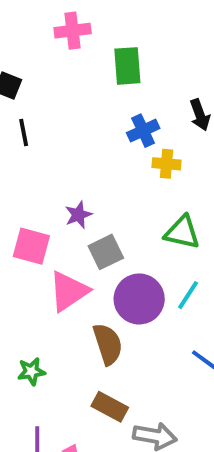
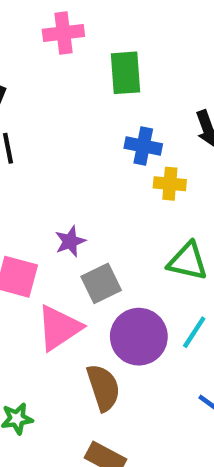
blue cross: (143, 131) -> (143, 146), turned 36

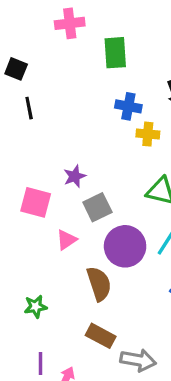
pink triangle: (59, 328) -> (66, 240), size x0.6

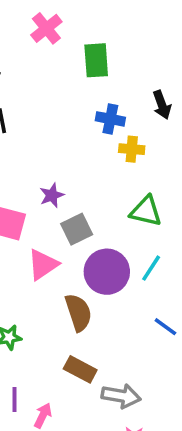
pink cross: (70, 23) -> (46, 28), turned -32
pink triangle: (66, 240) -> (43, 265), size x1.4

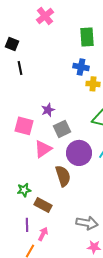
green rectangle: (96, 60) -> (87, 37), moved
brown rectangle: (80, 369) -> (43, 205), moved

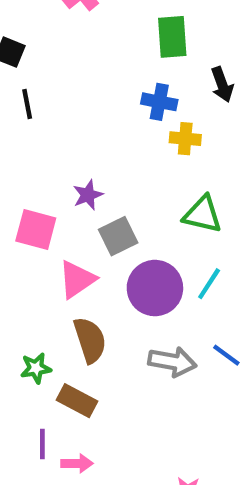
brown semicircle: (63, 176) -> (90, 340), moved
gray arrow: (87, 223) -> (172, 362), moved
pink arrow: (43, 234) -> (77, 463), turned 64

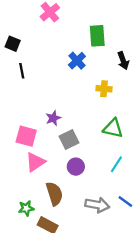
blue cross: (159, 102) -> (77, 61), moved, turned 36
pink triangle: (77, 279) -> (35, 162), moved
purple circle: (155, 288) -> (76, 167), moved, size x0.6

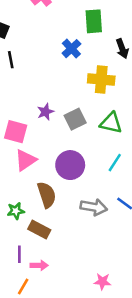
yellow cross: (104, 89) -> (101, 80), size x1.5
gray square: (69, 140) -> (75, 119), moved
purple circle: (76, 167) -> (70, 165), size x1.5

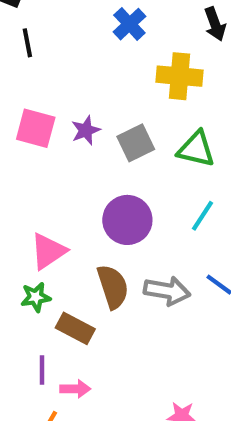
pink square: (16, 132) -> (36, 128), moved
pink triangle: (26, 160) -> (48, 251), moved
brown semicircle: (47, 195) -> (113, 287), moved

